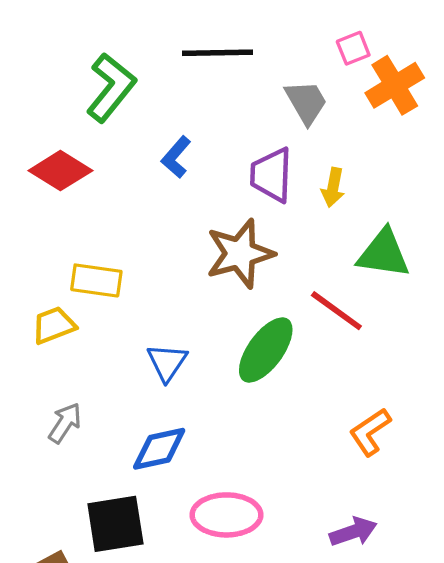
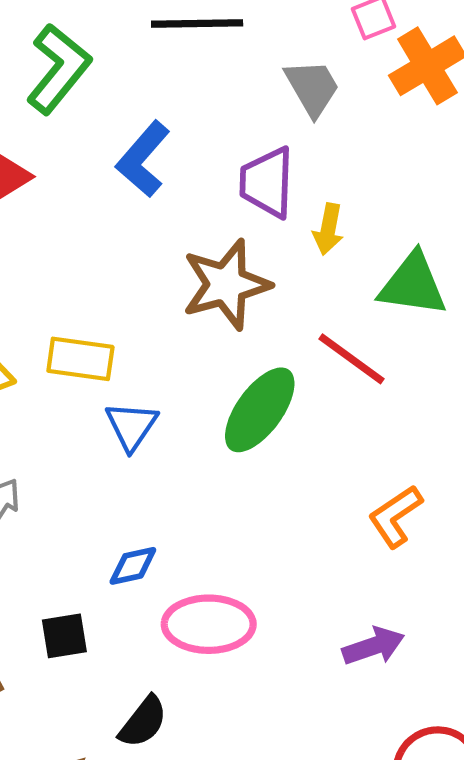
blue L-shape: (176, 157) -> (143, 159), size x1.4
yellow arrow: (333, 187) -> (328, 229), moved
yellow rectangle: (96, 280) -> (80, 359), moved
blue diamond: (159, 449) -> (133, 566), moved, size x0.7
black square: (115, 524) -> (64, 636), size x0.6

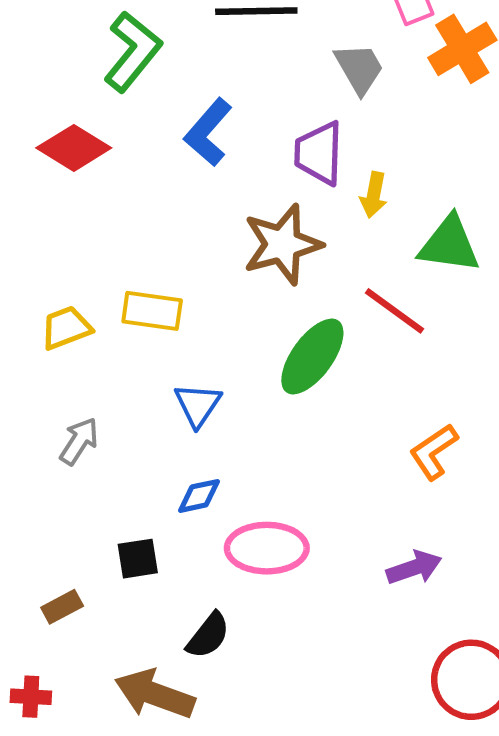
blue triangle: (131, 426) -> (198, 405), moved

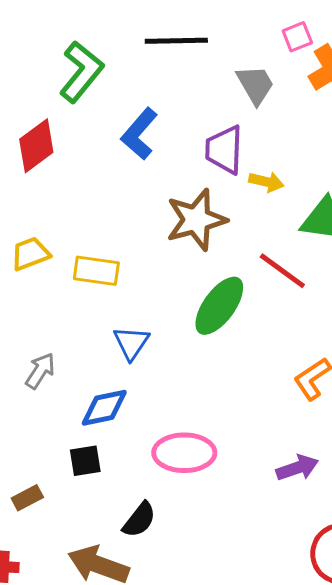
red diamond: (74, 148) -> (36, 146), turned -68
yellow arrow: (374, 195) -> (266, 182), turned -88
yellow trapezoid: (66, 328) -> (30, 254), moved
blue diamond: (199, 496) -> (104, 408), moved, size x1.4

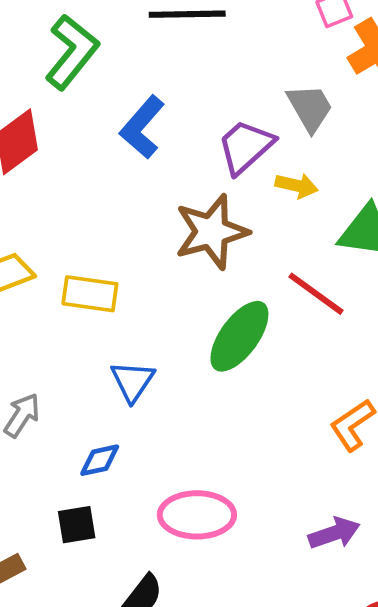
gray trapezoid: (255, 85) -> (310, 108), moved
purple trapezoid: (224, 150) -> (246, 147), turned 46
blue diamond: (104, 408) -> (100, 460), size x0.7

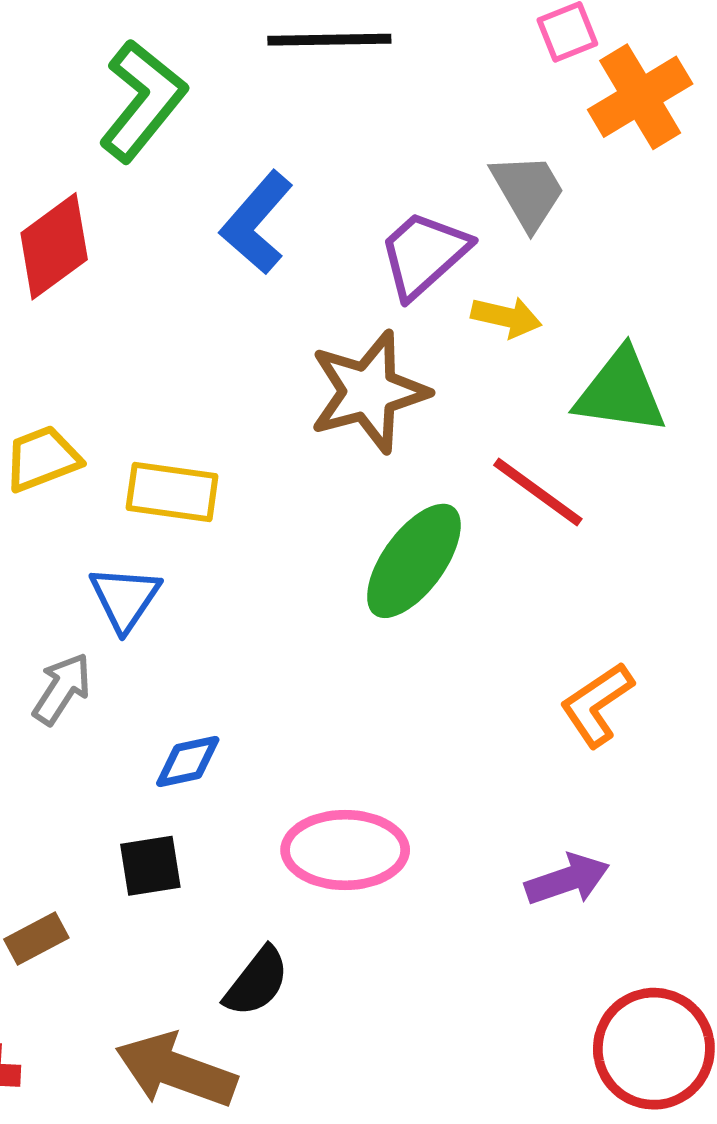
blue triangle: (133, 381) -> (125, 598), moved

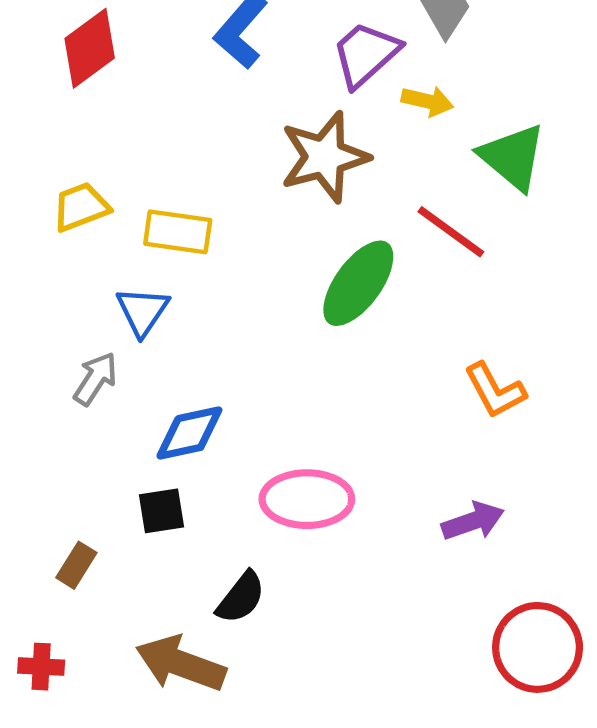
green triangle: (620, 392) -> (513, 157), turned 32
orange L-shape: (597, 704) -> (495, 390), turned -84
blue diamond: (188, 762) -> (189, 433), size x1.4
brown rectangle: (36, 939) -> (76, 565), turned -30

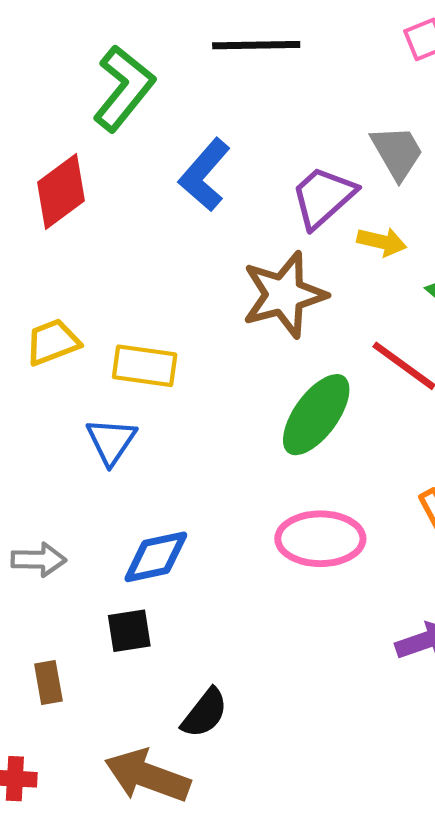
gray arrow: (95, 379) -> (39, 560), moved, turned 58
pink ellipse: (307, 499) -> (320, 539), moved
brown rectangle: (76, 565) -> (48, 682), turned -42

